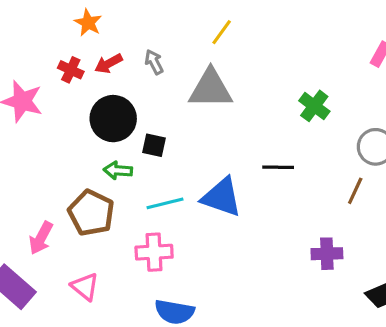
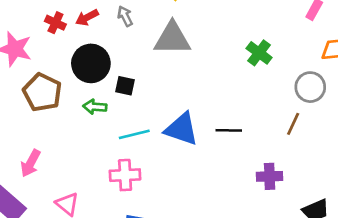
black line: (278, 167) -> (229, 130), moved
brown pentagon: (91, 213) -> (42, 92), moved

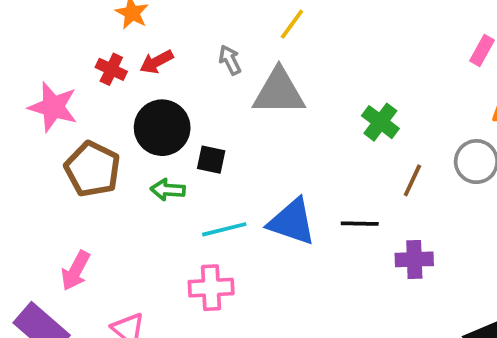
gray arrow: (125, 16) -> (230, 60), moved
green cross: (259, 53) -> (380, 122), moved
brown line: (293, 124) -> (412, 180), moved
purple cross: (270, 176) -> (414, 259), moved

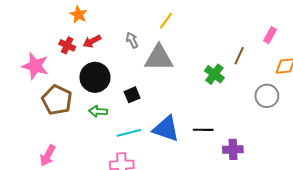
black square: (211, 160) -> (132, 95), moved, turned -35
brown line: (412, 180) -> (239, 56), moved

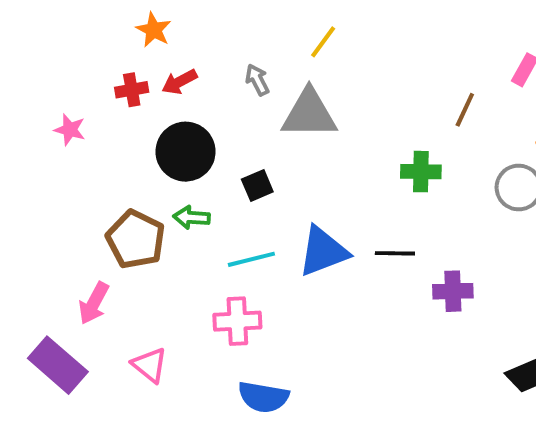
red cross: (67, 45) -> (132, 90), turned -35
pink star: (35, 66) -> (70, 130), size x0.6
green cross: (214, 74) -> (421, 172), moved, turned -36
brown pentagon: (57, 100) -> (136, 239), moved
blue triangle: (166, 129) -> (323, 251), turned -40

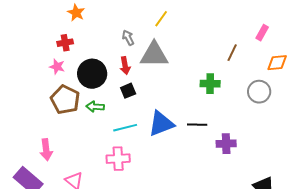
red arrow: (180, 82) -> (125, 66), moved, turned -72
pink star: (70, 130) -> (57, 67), moved
brown pentagon: (136, 239) -> (65, 100), moved
pink arrow: (94, 303) -> (46, 150), turned -35

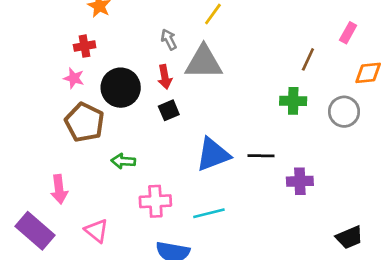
green cross: (210, 84) -> (293, 101), moved
green arrow: (95, 107) -> (123, 161), moved
cyan line: (125, 128) -> (209, 213), moved

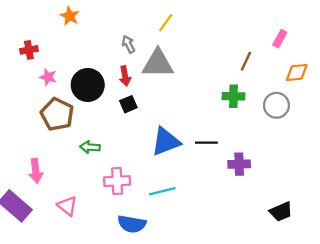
red cross: (85, 46) -> (29, 50), moved

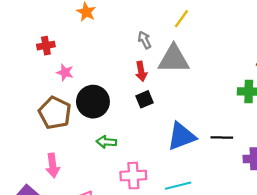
black circle: (88, 85) -> (93, 102), moved
brown pentagon: (57, 114) -> (55, 113), moved

